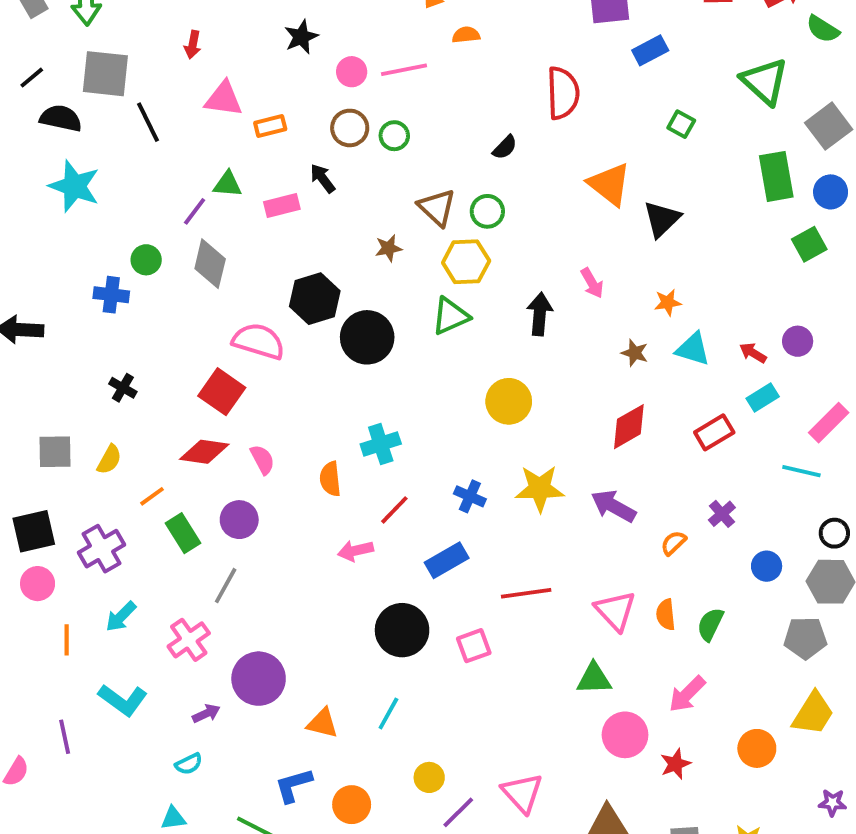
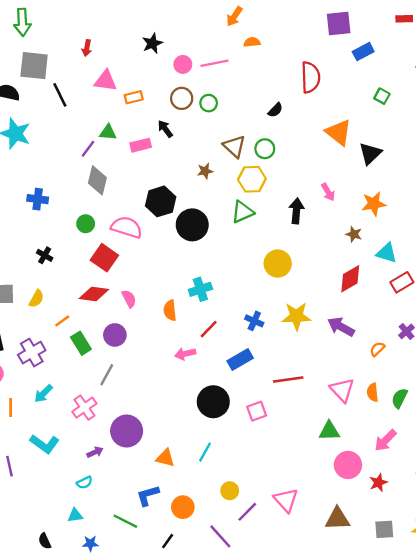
green circle: (146, 260) -> (86, 224), moved
orange star: (668, 302) -> (374, 204), size x1.5
cyan triangle: (693, 349) -> (387, 253), moved

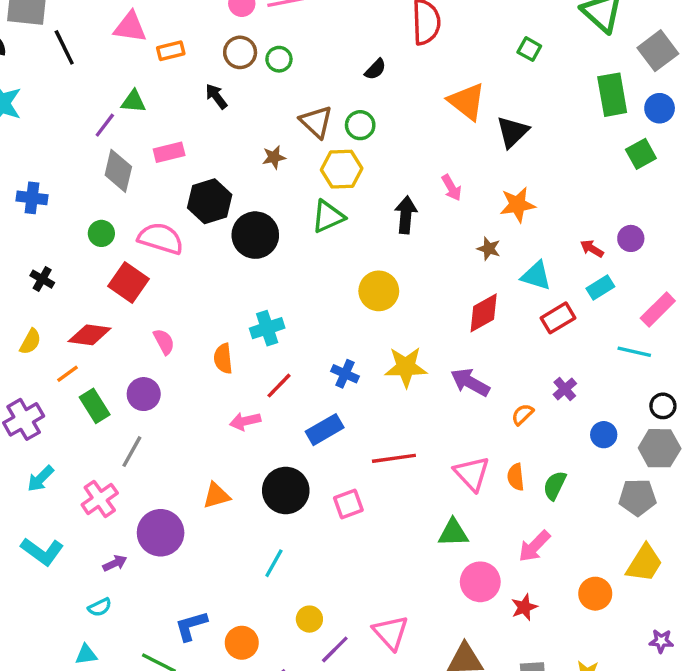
pink rectangle: (141, 145) -> (169, 152), moved
red diamond: (94, 294) -> (90, 335), moved
orange triangle: (165, 458) -> (216, 496), moved, turned -30

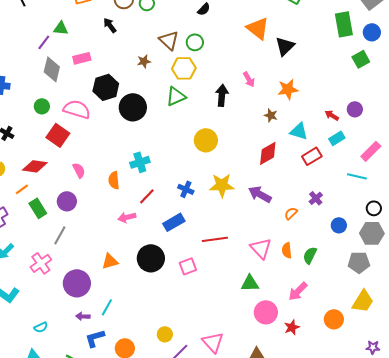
purple arrow: (115, 563) -> (83, 316), moved, turned -152
cyan line: (274, 563) -> (107, 307), moved

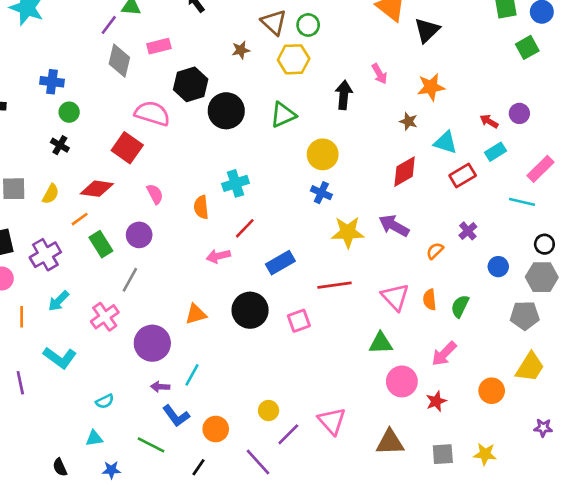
green triangle: (176, 96) -> (283, 115), moved
green circle: (42, 106) -> (69, 112), moved
yellow star: (222, 185) -> (348, 232), moved
blue cross: (186, 189) -> (321, 193), moved
blue L-shape: (95, 338) -> (176, 416), turned -110

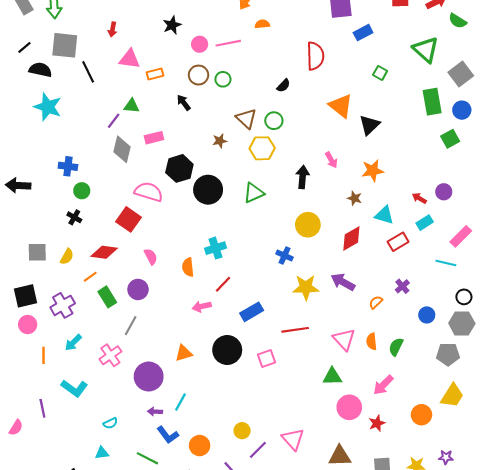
yellow circle: (323, 154) -> (308, 225), moved
purple star: (543, 428) -> (446, 457), moved

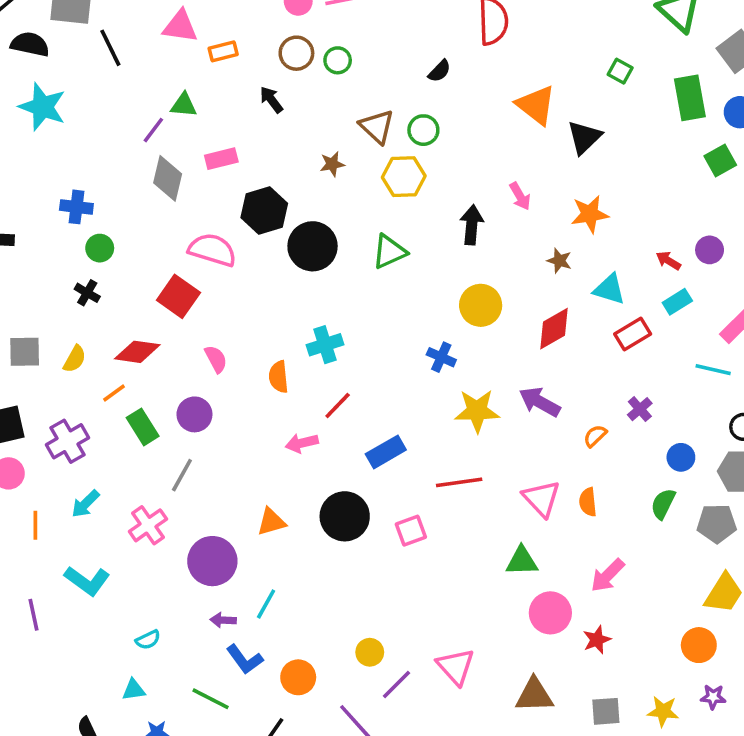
green square: (380, 73) -> (620, 71), moved
green semicircle: (396, 347) -> (663, 504), moved
orange circle: (421, 415) -> (699, 645), moved

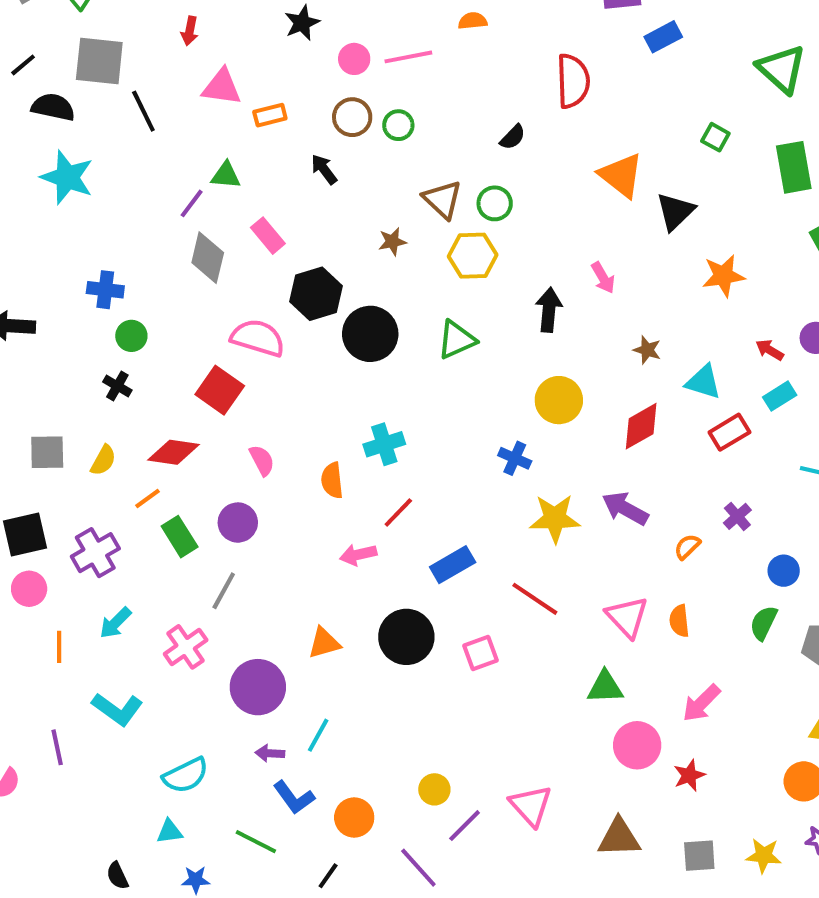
pink rectangle: (221, 159) -> (268, 236), turned 64
orange star: (590, 214) -> (723, 276), moved
red line: (459, 482) -> (535, 599), turned 42
cyan semicircle: (148, 640) -> (186, 775), size x1.6

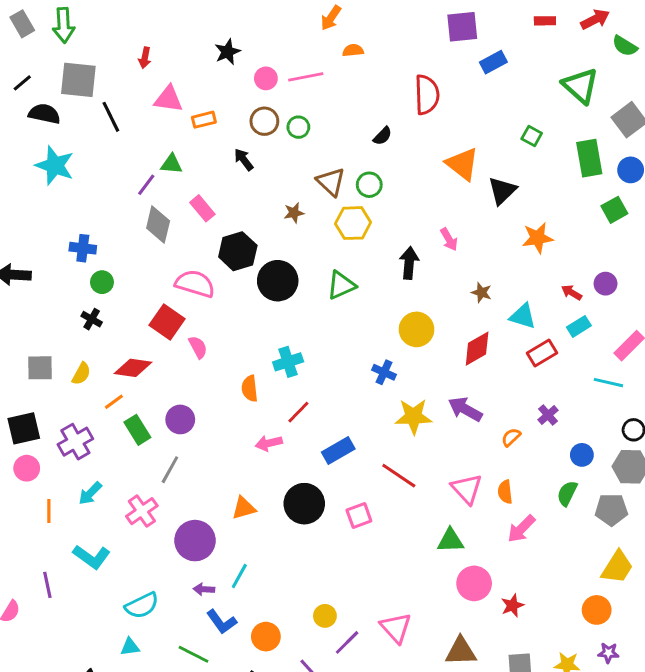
pink semicircle: (262, 460) -> (198, 347), moved
pink arrow: (701, 703) -> (521, 529), moved

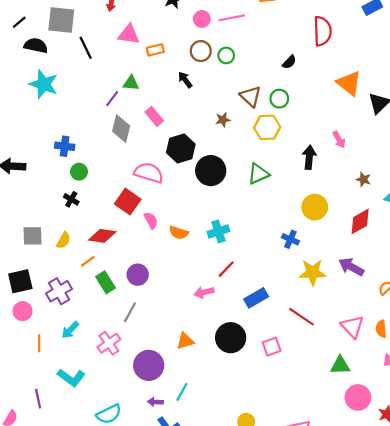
orange semicircle: (250, 388) -> (179, 233), moved, turned -66

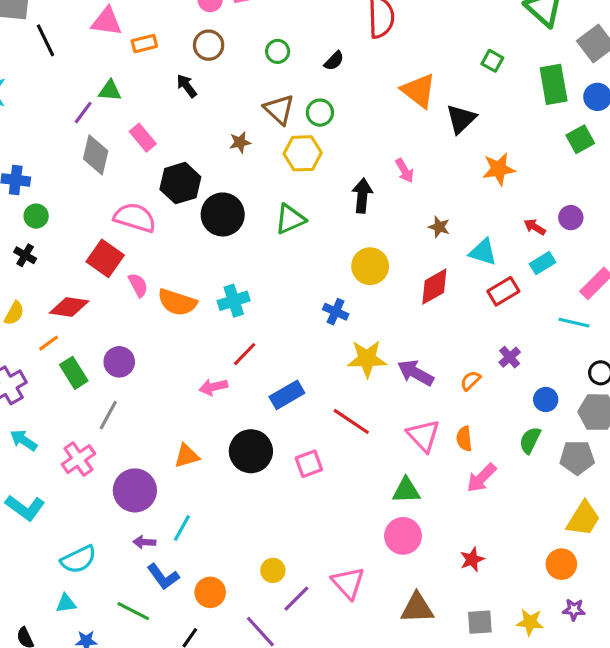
green circle: (226, 55) -> (278, 51), moved
orange semicircle: (179, 233) -> (177, 302), size x1.4
purple arrow: (351, 267) -> (416, 373), moved
cyan arrow: (70, 330) -> (24, 440), turned 78
pink circle: (358, 397) -> (403, 536), moved

